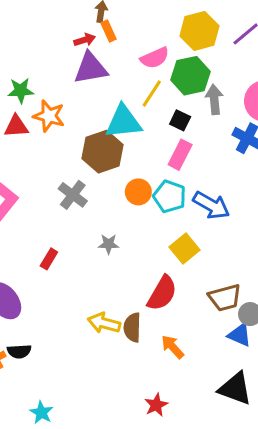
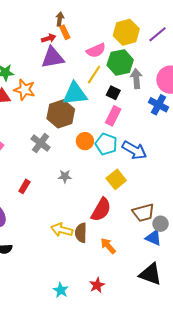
cyan star: (41, 412) -> (61, 290), moved

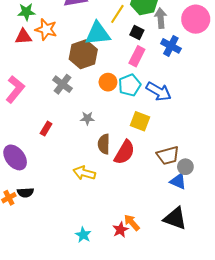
blue cross: (158, 105) -> (171, 46), moved
cyan pentagon: (106, 144) -> (130, 85), turned 30
yellow square: (116, 179) -> (140, 121), turned -30
brown semicircle: (81, 233) -> (104, 144), moved
orange arrow: (108, 246) -> (132, 222), moved

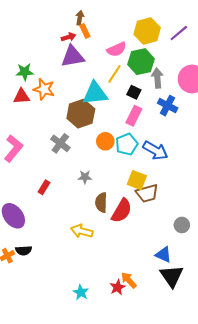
brown trapezoid: (168, 155) -> (147, 193), moved
blue triangle: (178, 181) -> (163, 255), moved
black triangle: (175, 218) -> (172, 276), turned 35

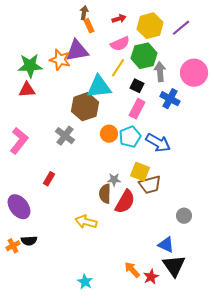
red arrow: (69, 37) -> (119, 19), moved
green star: (25, 72) -> (30, 66), size x1.4
orange star: (44, 89) -> (60, 60), moved
gray star: (85, 177) -> (114, 180), moved
red star: (118, 287) -> (151, 277), moved

